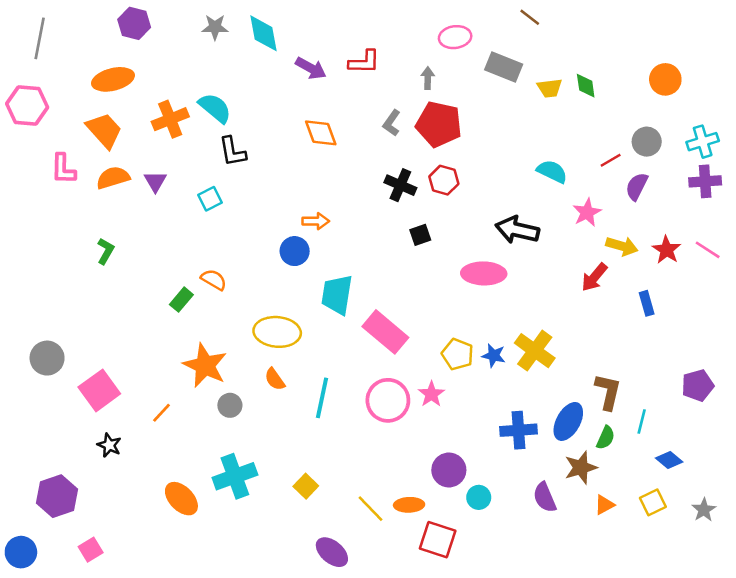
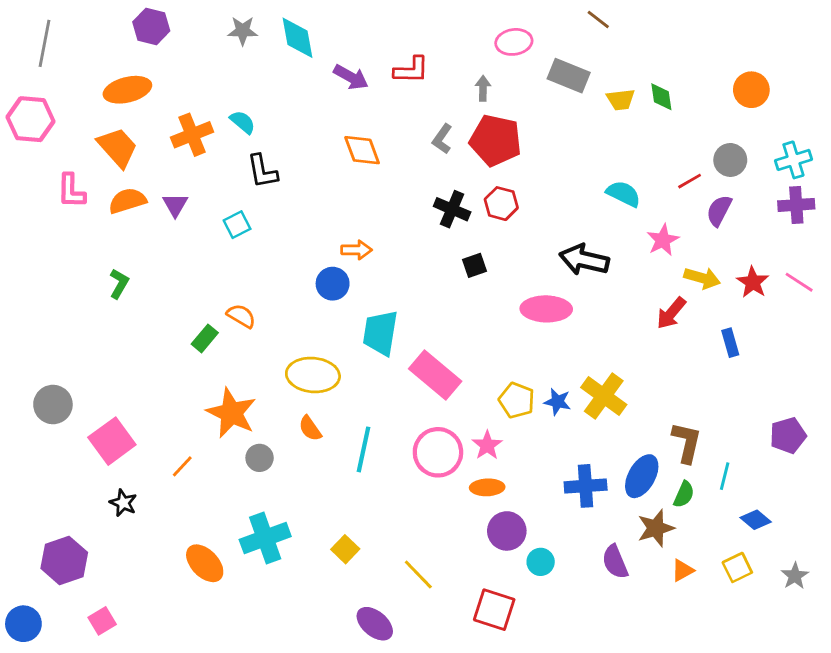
cyan semicircle: (215, 108) -> (243, 122), size x0.7
orange ellipse: (409, 505) -> (487, 487), moved

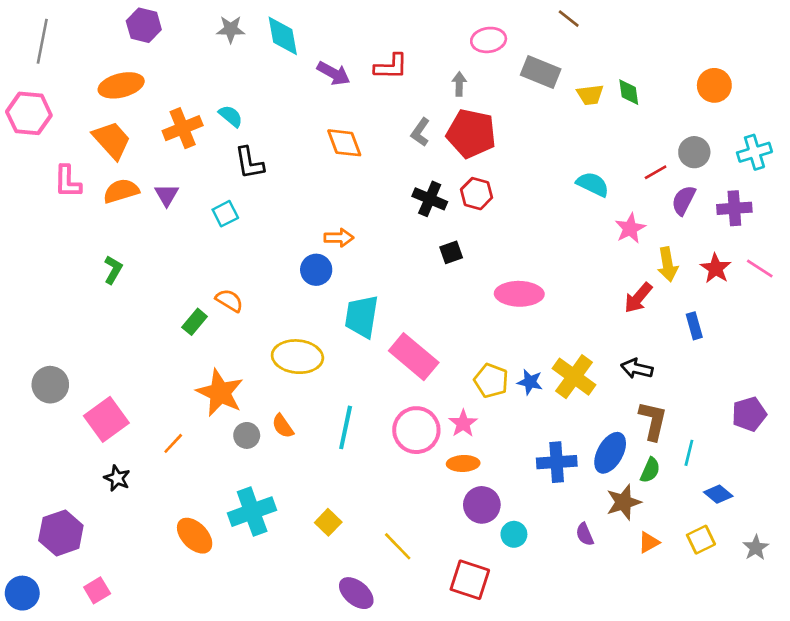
purple cross: (796, 205) -> (734, 208), moved
black arrow: (584, 260) -> (637, 369), moved, size x0.7
yellow arrow: (702, 278) -> (668, 264), turned 64
orange semicircle: (310, 428) -> (283, 426), moved
purple semicircle: (615, 562) -> (585, 534), size x0.7

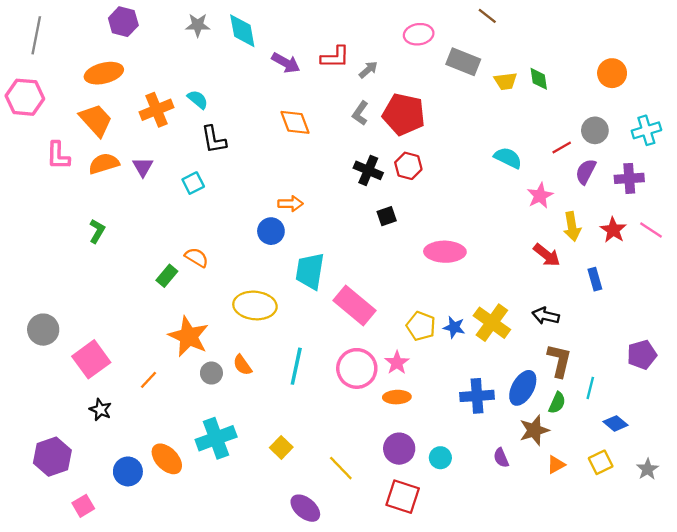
gray arrow: (459, 84) -> (368, 70), moved, turned 48
red arrow: (638, 298) -> (547, 255), turned -92
purple circle: (482, 505) -> (399, 449), moved
blue circle: (22, 593) -> (128, 471), moved

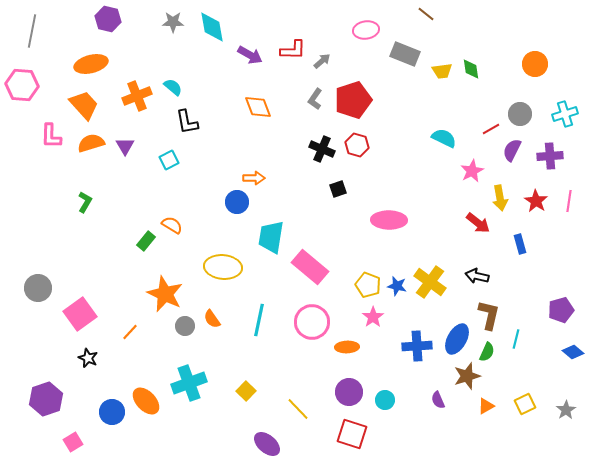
red pentagon: (404, 114) -> (353, 100), turned -30
pink line: (651, 230) -> (569, 201), turned 65
pink star: (397, 363) -> (373, 317), moved
blue diamond: (615, 423) -> (573, 352), moved

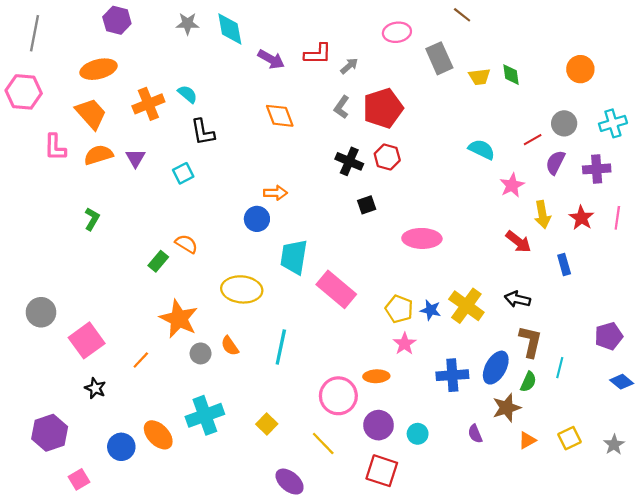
gray rectangle: (405, 54) -> (439, 58), turned 44
pink circle: (312, 322) -> (338, 396), moved

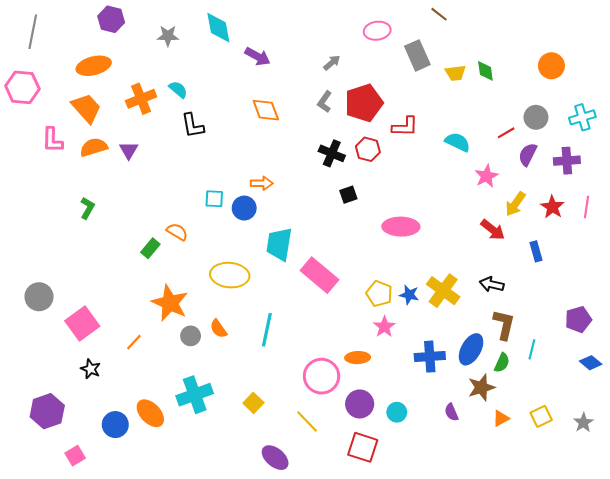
gray star: (188, 24) -> (168, 36), moved
red L-shape: (318, 54) -> (405, 127), moved
cyan square: (183, 173) -> (214, 199), moved, turned 30
yellow arrow: (542, 215) -> (515, 204), turned 45

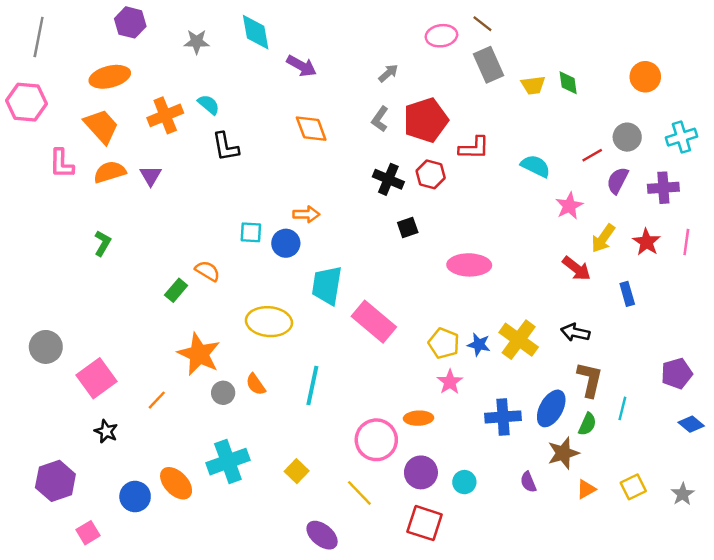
brown line: (439, 14) -> (482, 24), moved

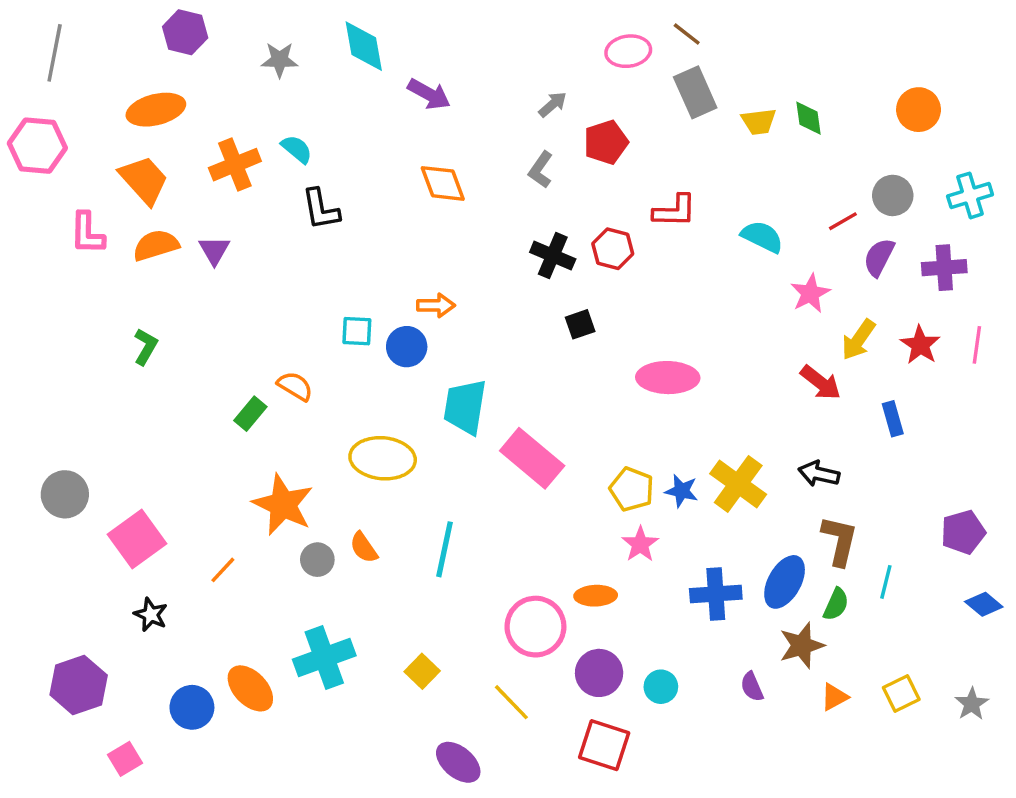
red pentagon: (426, 120) -> (606, 142), moved, size x0.7

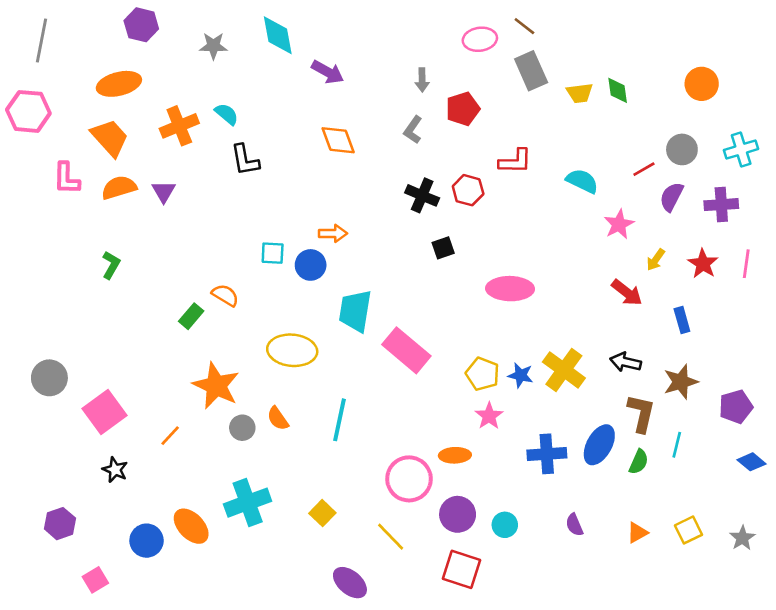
gray arrow: (553, 104) -> (422, 80), turned 130
yellow arrow: (858, 340) -> (656, 260), size x0.7
brown star: (802, 645) -> (681, 382), moved
purple hexagon: (79, 685) -> (60, 524), size x0.7

